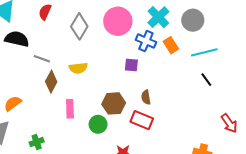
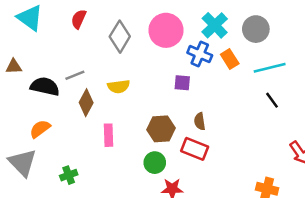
black semicircle: (17, 39) -> (45, 86), moved
gray line: (42, 59) -> (75, 75), turned -42
green circle: (98, 124) -> (155, 163), moved

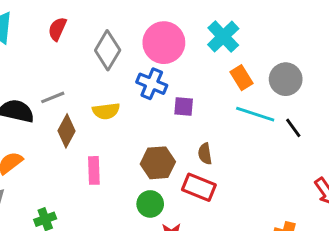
gray circle: (256, 29) -> (286, 79), moved
blue cross: (200, 54) -> (152, 84), moved
cyan line: (270, 68) -> (255, 114), moved, turned 32

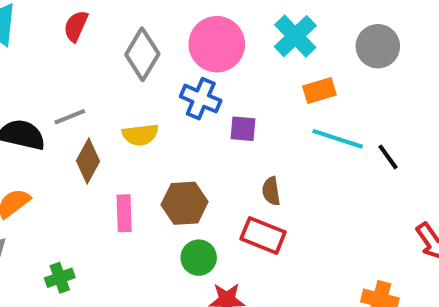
orange rectangle: (241, 78) -> (319, 91), turned -75
gray circle: (286, 79) -> (378, 46), moved
brown hexagon: (158, 163) -> (185, 203), moved

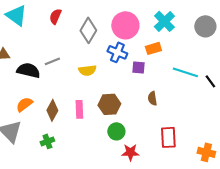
orange rectangle: (319, 91) -> (153, 48), moved
brown diamond: (88, 161) -> (52, 110), moved
red rectangle: (263, 235) -> (168, 137), moved, turned 65

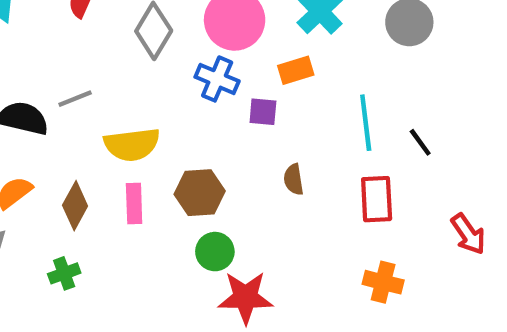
yellow semicircle: (87, 70) -> (132, 145), moved, size x1.4
cyan line: (185, 72) -> (366, 123), turned 65
red rectangle: (168, 137) -> (377, 199), moved
red star: (130, 152) -> (245, 297), size x1.4
orange cross: (206, 152) -> (383, 282), moved

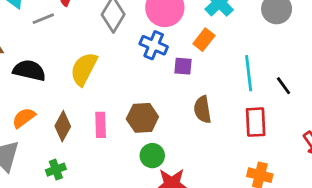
orange rectangle: (296, 70) -> (204, 40), turned -35
gray line: (75, 99) -> (43, 19), moved
yellow semicircle: (132, 145) -> (84, 69), moved, turned 124
brown semicircle: (294, 179) -> (203, 109), size x1.4

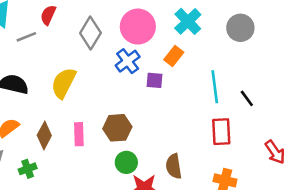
blue cross: (154, 45) -> (128, 61), turned 30
brown semicircle: (203, 109) -> (174, 166), moved
green cross: (56, 170) -> (28, 169), moved

